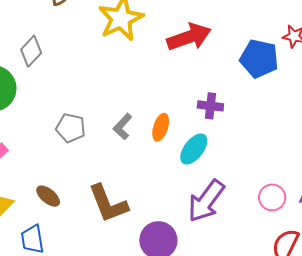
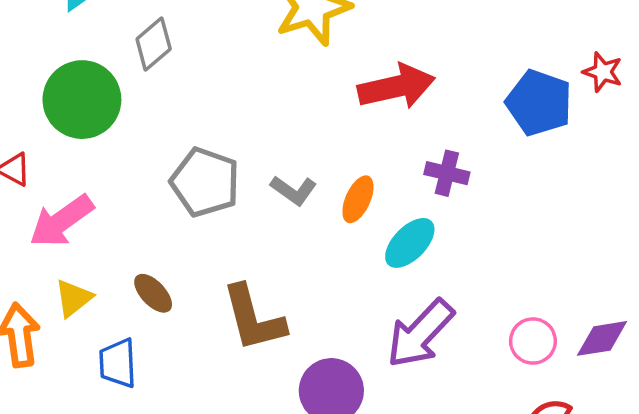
red arrow: (189, 37) -> (396, 87), moved
gray L-shape: (123, 127) -> (294, 190), turned -104
gray pentagon: (71, 128) -> (205, 182), size x1.4

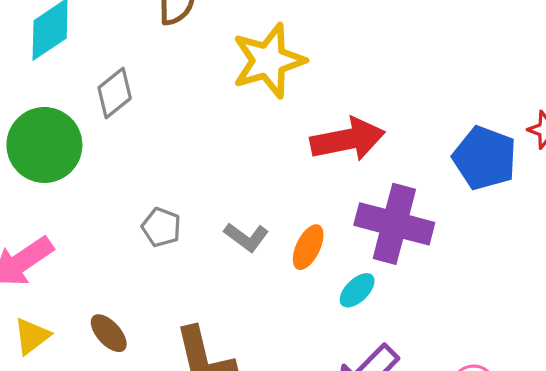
purple cross: (447, 173) -> (394, 224), size x1.8
gray pentagon: (205, 182) -> (161, 227), size x0.6
cyan ellipse: (410, 243) -> (357, 290), size x0.7

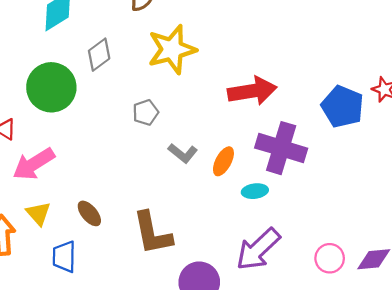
yellow star: (269, 61) -> (172, 49), moved
gray pentagon: (161, 227) -> (146, 112), moved, turned 30
cyan ellipse: (357, 290) -> (255, 191), turned 35
yellow triangle: (32, 336) -> (38, 214), turned -36

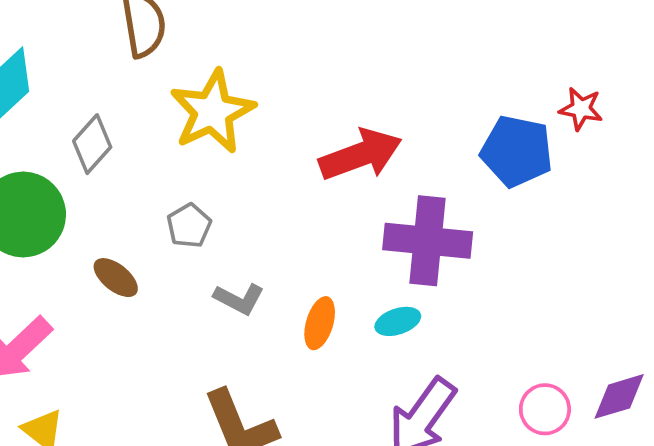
gray L-shape: (183, 153) -> (239, 299), moved
orange ellipse: (223, 161) -> (320, 323), moved
brown ellipse: (89, 213) -> (116, 278), moved

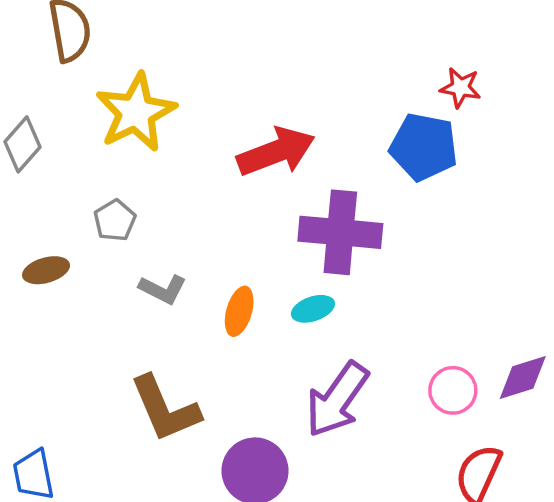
red star: (581, 109) -> (460, 88), moved
brown ellipse: (116, 278) -> (46, 270), turned -54

